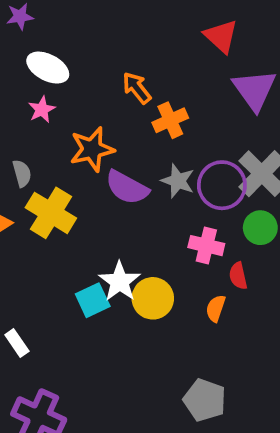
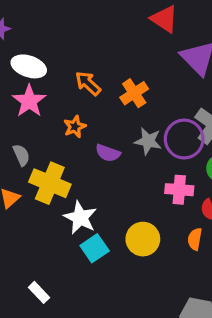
orange arrow: (137, 88) -> (88, 83), moved
pink star: (42, 110) -> (29, 101), size x1.5
orange star: (92, 149) -> (75, 127), size x0.6
purple semicircle: (127, 187) -> (108, 153), size x0.7
white star: (120, 282) -> (80, 218), moved

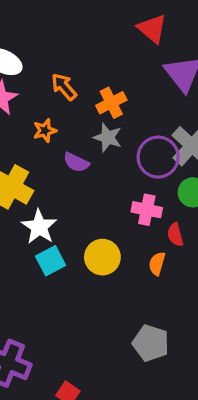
gray star: (148, 141) -> (108, 138), moved

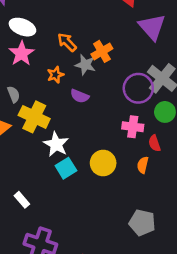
gray star: (108, 138) -> (85, 65), moved

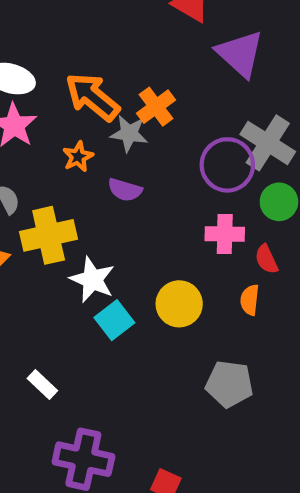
orange arrow: (67, 42) -> (92, 97), size x1.5
yellow cross: (34, 117) -> (49, 235), turned -32
gray pentagon: (142, 223) -> (229, 384), moved

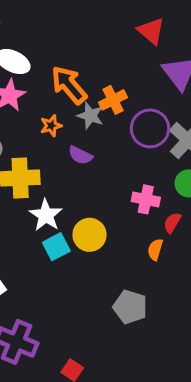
purple circle: (227, 165) -> (150, 128), moved
red semicircle: (266, 259) -> (172, 223), turned 45
yellow circle: (179, 304) -> (90, 235), moved

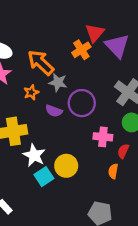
red triangle: (151, 31) -> (95, 33), moved, turned 36
orange cross: (113, 100) -> (81, 50), moved
purple circle: (150, 128) -> (82, 103), moved

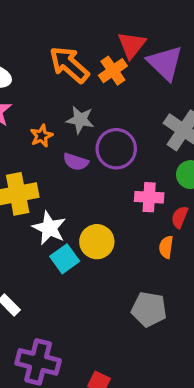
orange arrow: (41, 63) -> (69, 65), moved

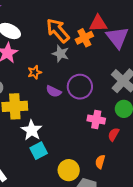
red triangle: (132, 45) -> (98, 23), turned 42
gray star: (80, 120) -> (61, 54), moved
yellow circle: (97, 242) -> (69, 170), moved
orange semicircle: (166, 247) -> (100, 162), moved

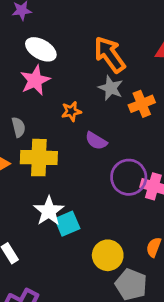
orange cross: (84, 38) -> (142, 104), moved
purple circle: (80, 87) -> (129, 177), moved
white star: (32, 130) -> (49, 211), moved

